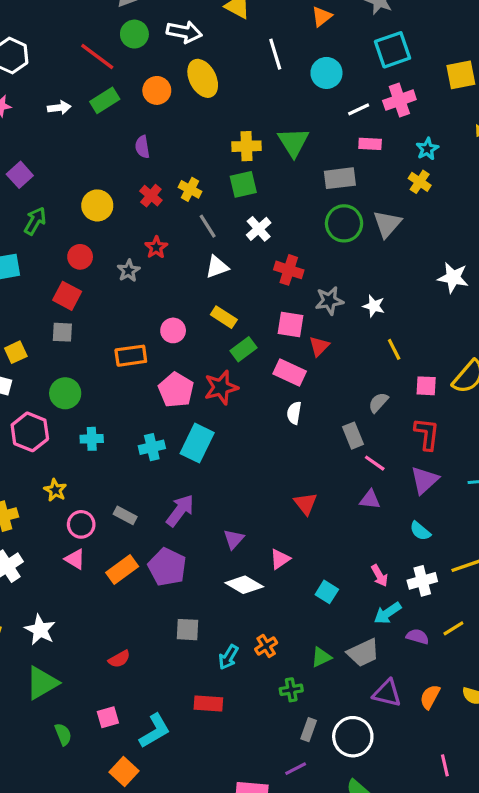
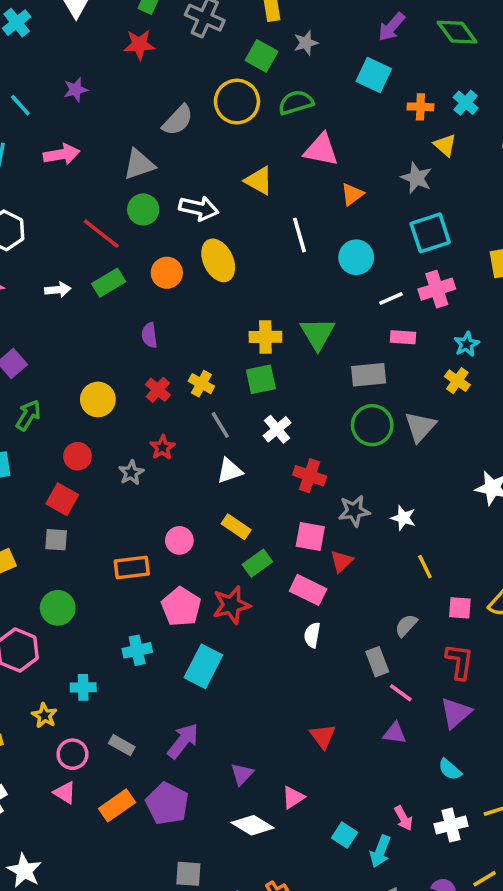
cyan cross: (92, 439) -> (83, 687), moved
cyan cross: (152, 447) -> (137, 650), moved
cyan arrow: (387, 613) -> (380, 851), moved, turned -36

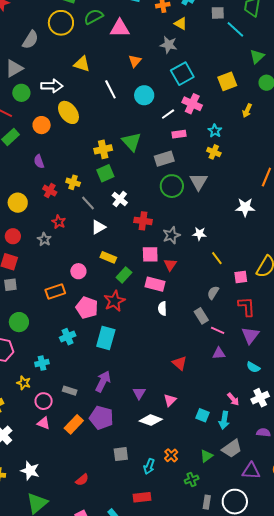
pink triangle: (321, 150) -> (120, 28), moved
pink cross: (437, 289) -> (192, 104), turned -36

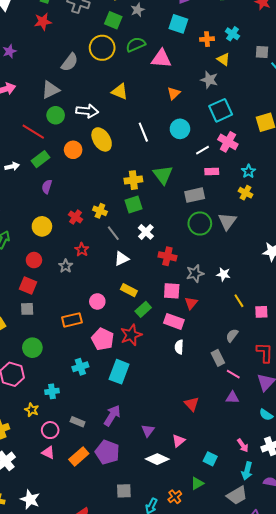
white line: (110, 89) -> (143, 132), moved
purple semicircle: (39, 161) -> (47, 187), moved, turned 32
pink square: (241, 277) -> (261, 312), moved
cyan arrow: (224, 420) -> (247, 471), moved
green triangle: (206, 456) -> (197, 483), moved

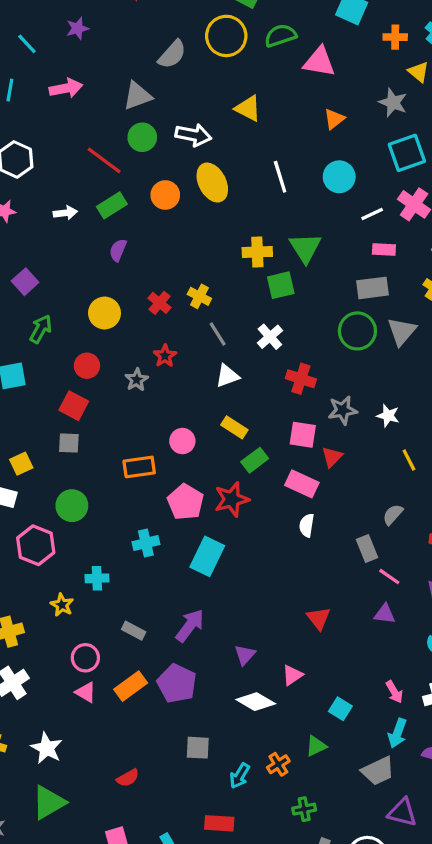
gray rectangle: (195, 195) -> (373, 288), moved
green square: (134, 205) -> (281, 285), moved
pink circle: (50, 430) -> (85, 658), moved
pink triangle: (48, 453) -> (86, 692), moved

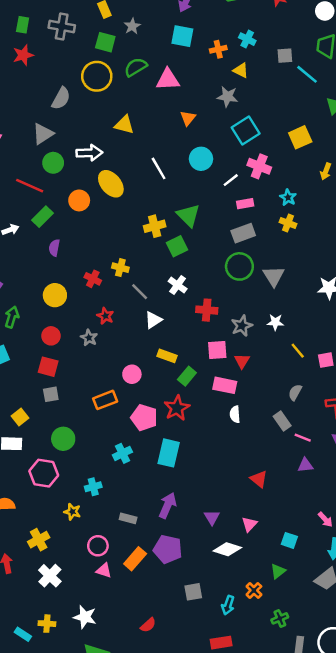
gray triangle: (402, 331) -> (274, 276), moved

